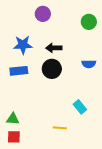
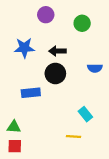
green circle: (89, 22) -> (82, 23), moved
blue rectangle: (19, 71) -> (31, 93), moved
yellow line: (60, 128) -> (74, 137), moved

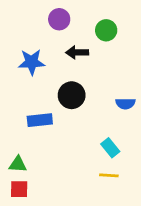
black arrow: (58, 51) -> (77, 52), moved
blue semicircle: (95, 68) -> (125, 104), moved
yellow line: (74, 137) -> (109, 175), moved

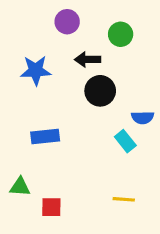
black circle: (72, 95) -> (100, 91), moved
cyan rectangle: (110, 148) -> (125, 141), moved
red square: (19, 189) -> (51, 207), moved

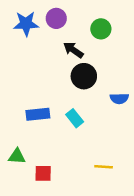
black arrow: (88, 59) -> (73, 50), turned 36
blue star: (36, 70) -> (26, 24), moved
cyan rectangle: (125, 141) -> (75, 118), moved

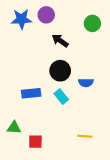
green circle: (101, 29) -> (92, 23), moved
black circle: (84, 76) -> (60, 71), moved
blue semicircle: (119, 98) -> (86, 83), moved

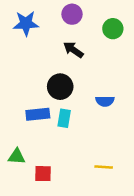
purple circle: (46, 15) -> (72, 14), moved
black circle: (60, 71) -> (60, 87), moved
cyan rectangle: (61, 97) -> (64, 118), moved, turned 48

